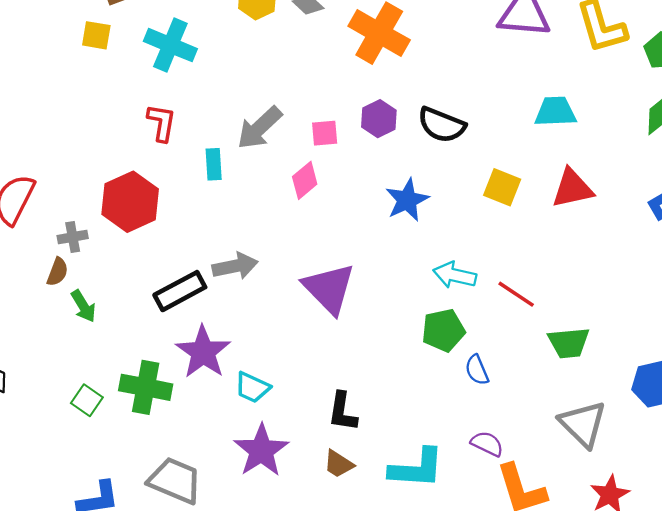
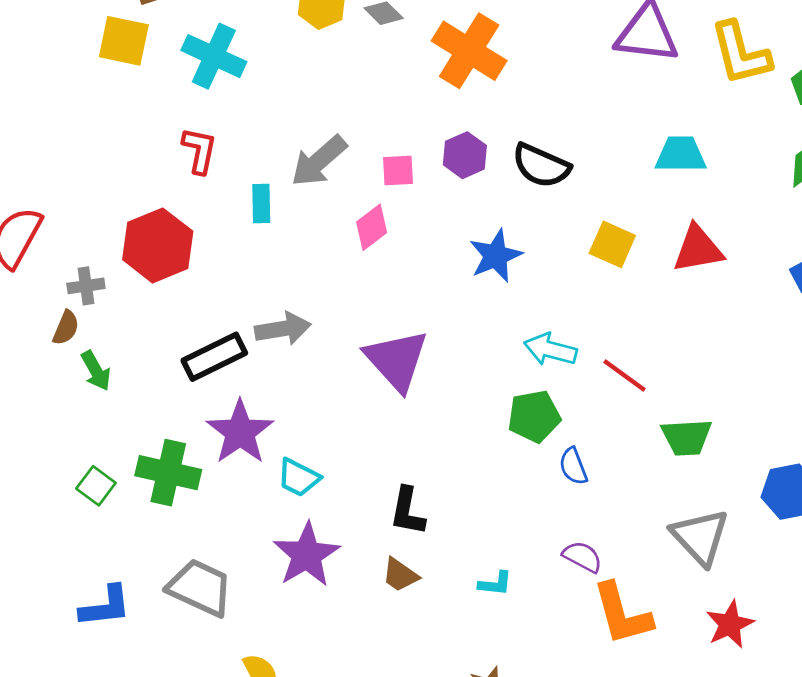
yellow square: (96, 35) -> (124, 41), size x1.4
cyan L-shape: (417, 468) -> (495, 584), size x0.5

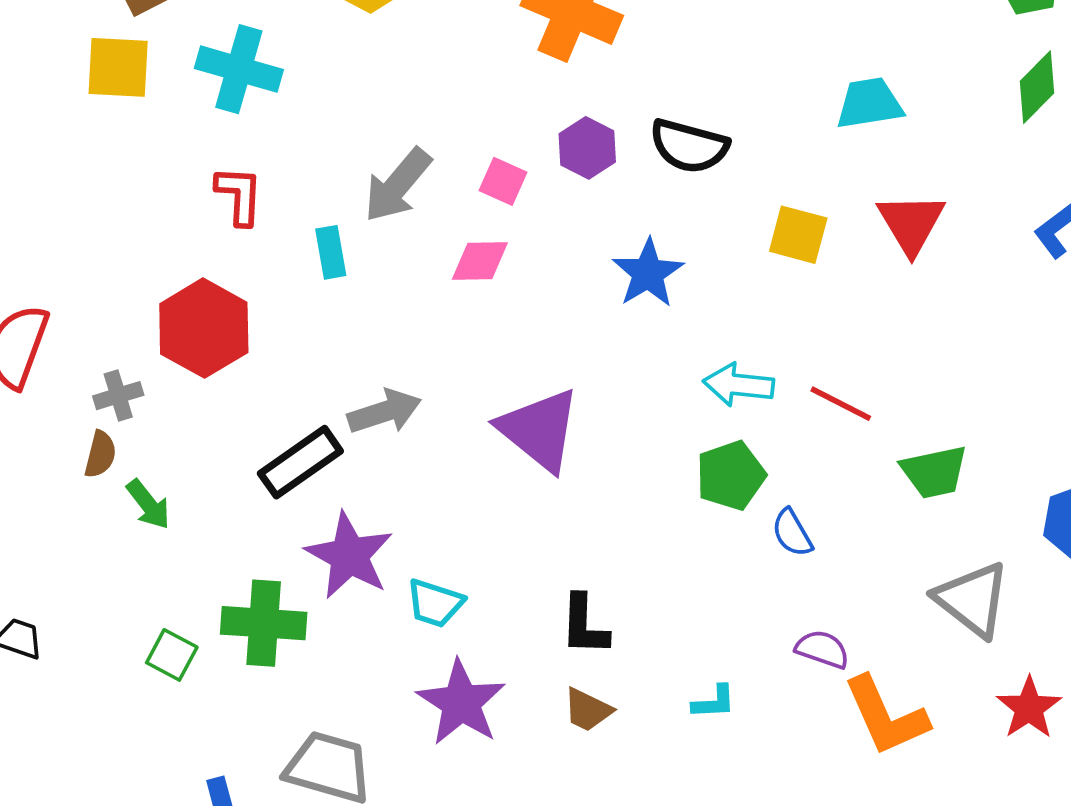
pink square: (398, 170) -> (503, 181), turned 36
pink diamond: (372, 227) -> (480, 261), turned 45
red triangle: (698, 249) -> (911, 223), turned -42

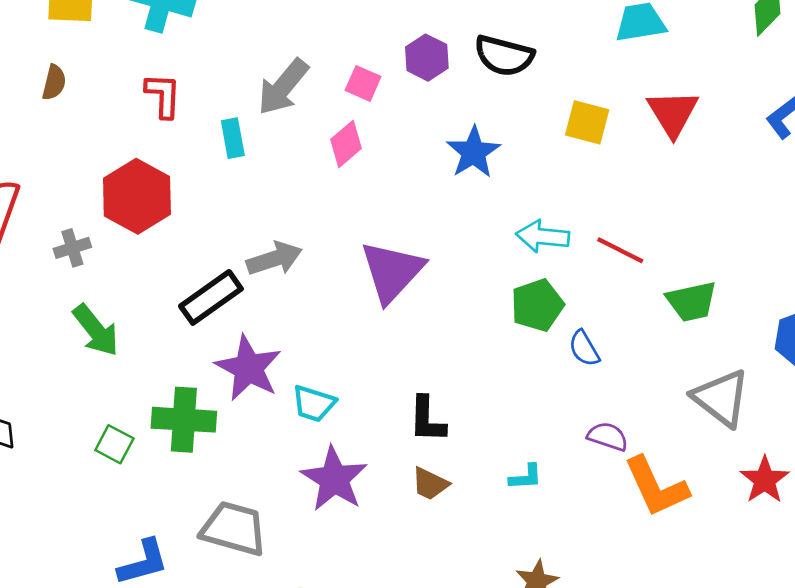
pink diamond: (480, 261) -> (346, 144), turned -39
purple triangle: (539, 430) -> (392, 272), turned 34
brown semicircle: (100, 454) -> (54, 82), moved
green arrow: (148, 504) -> (96, 330), size x1.4

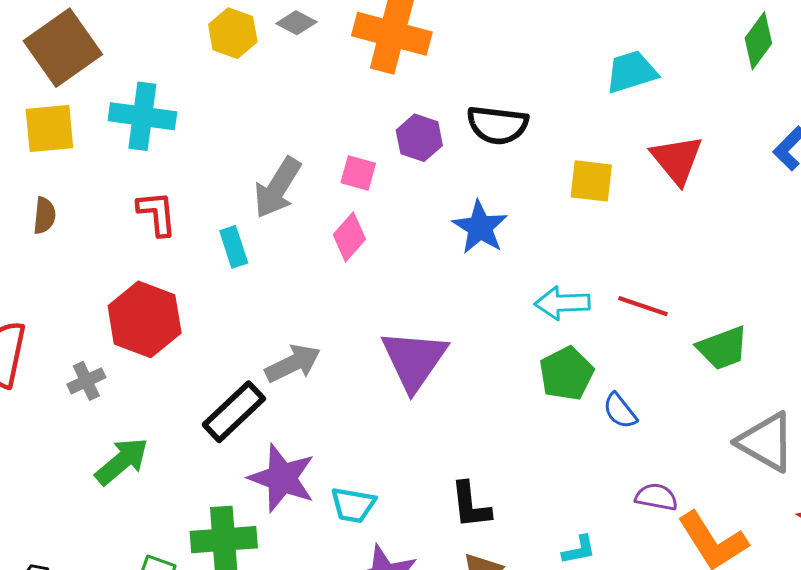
green arrow: (96, 330) -> (122, 461), turned -84

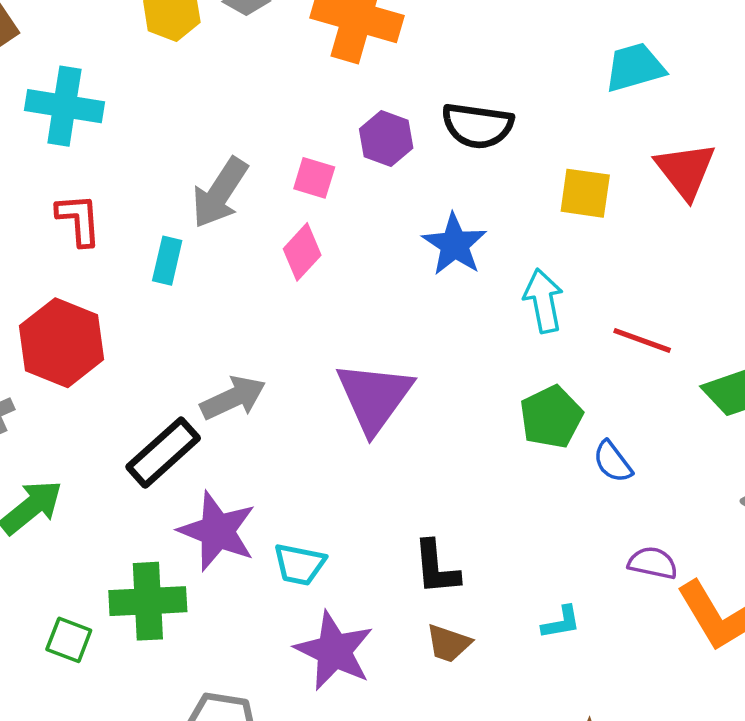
cyan rectangle: (234, 247) -> (167, 261), turned 30
cyan arrow: (562, 303) -> (543, 301), moved, turned 80

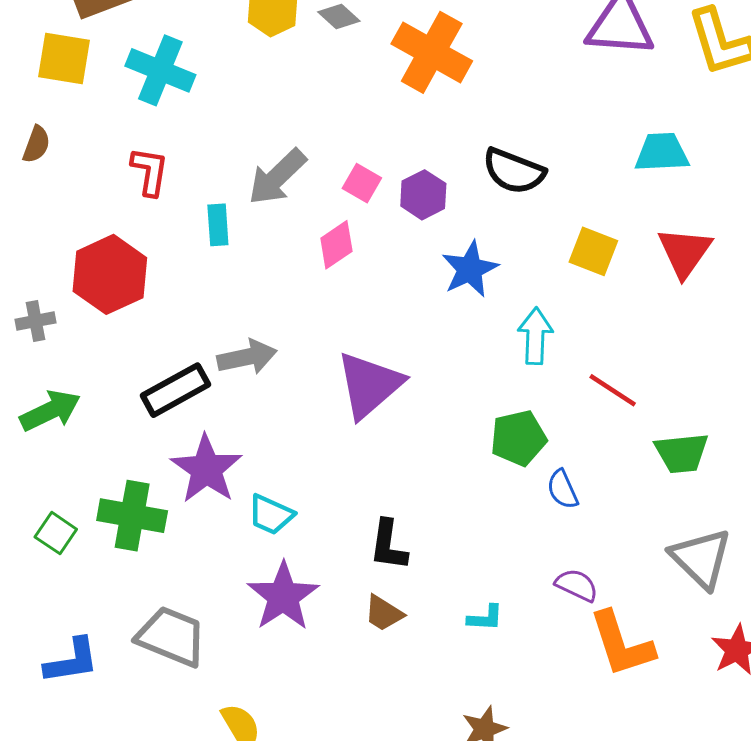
purple hexagon: (386, 138) -> (423, 195), moved
cyan rectangle: (167, 261) -> (218, 225), turned -30

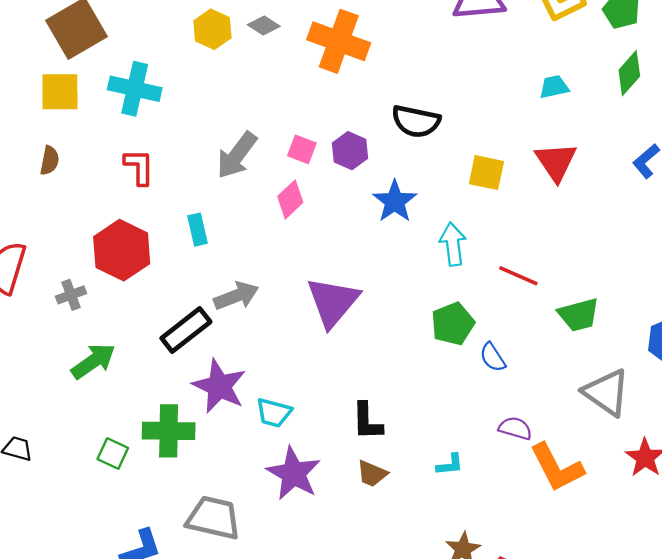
cyan trapezoid: (662, 153) -> (554, 87), moved, size x0.7
cyan rectangle: (218, 225) -> (198, 230), moved

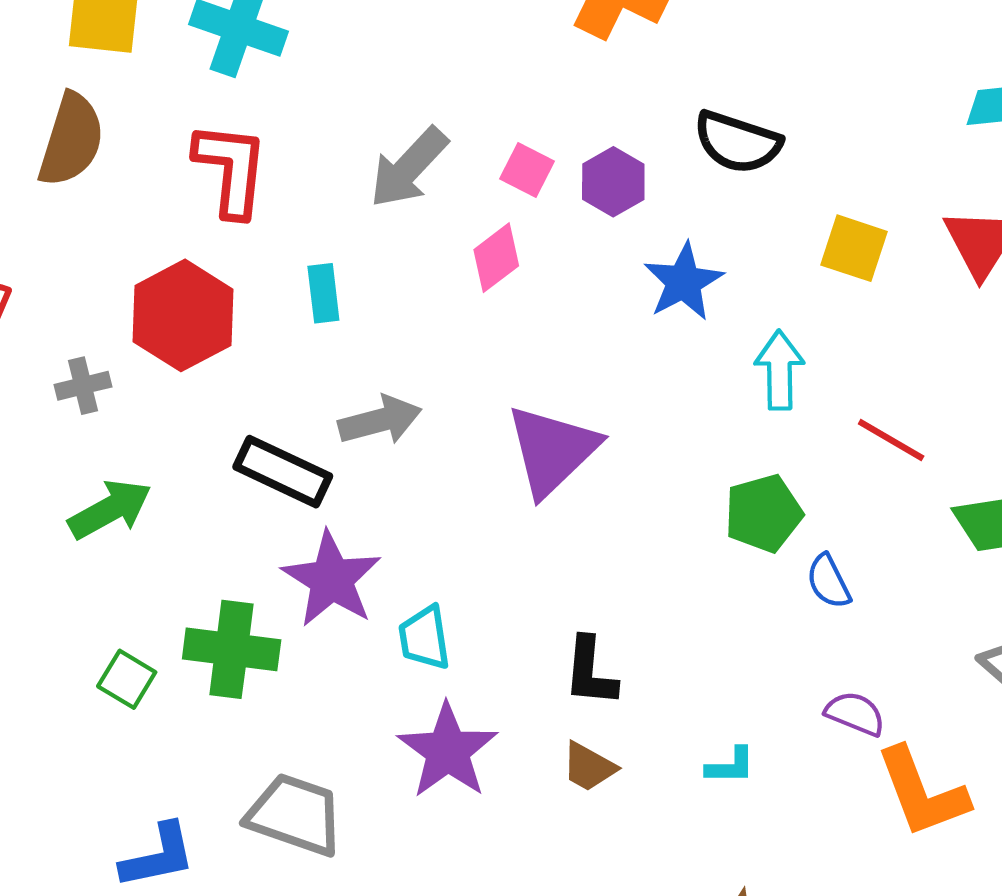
brown semicircle: (50, 160) -> (71, 140), size x1.8
red L-shape: (139, 167) -> (231, 169), size x1.4
black rectangle: (186, 330) -> (283, 472), turned 57
cyan trapezoid: (274, 413) -> (424, 638), turned 60

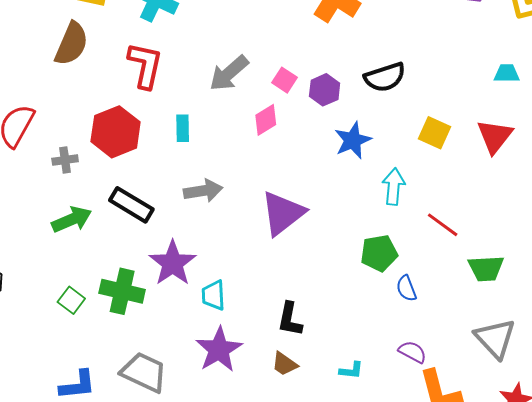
black semicircle: (738, 142) -> (385, 77), turned -42
black rectangle: (283, 472) -> (131, 205), moved

